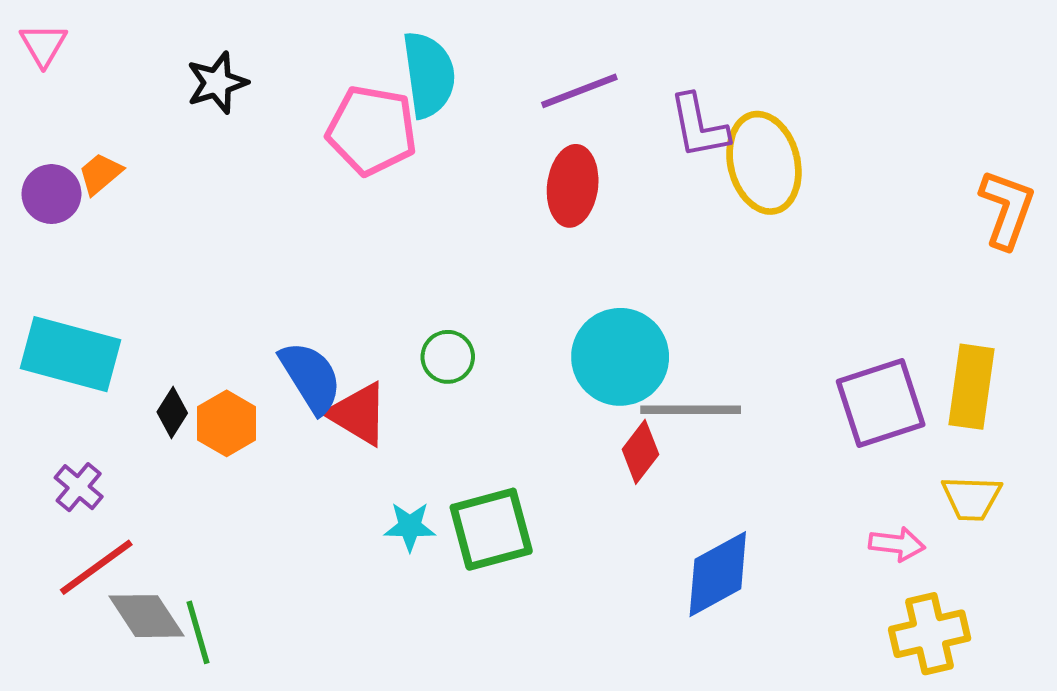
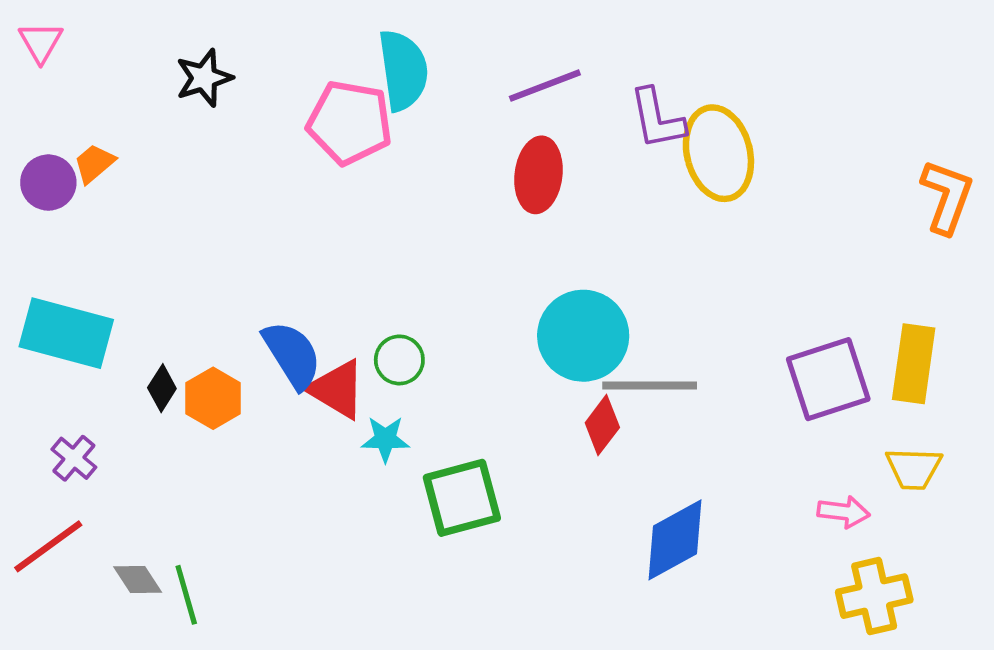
green circle: (448, 357) -> (399, 360), moved
cyan star: (410, 527) -> (385, 439), moved
red line: (96, 567) -> (48, 546), moved
gray diamond: (146, 616) -> (138, 579), size x0.7

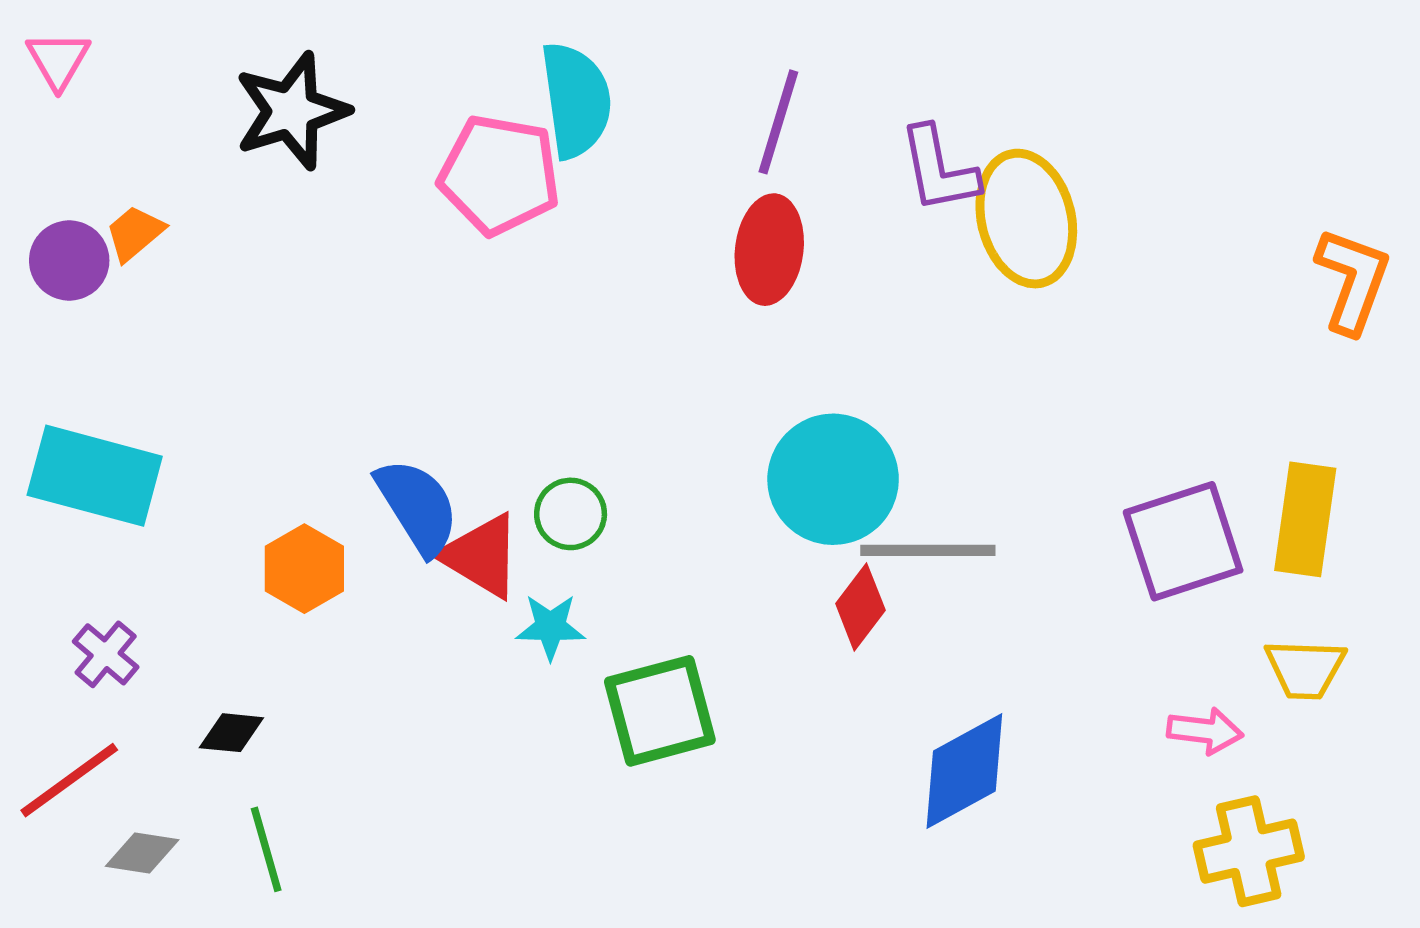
black star: (204, 78) -> (292, 111), size x1.4
purple line: (545, 86) -> (778, 122), turned -52
black diamond: (162, 388) -> (231, 733), moved, turned 63
gray diamond: (138, 579) -> (142, 853), moved, turned -48

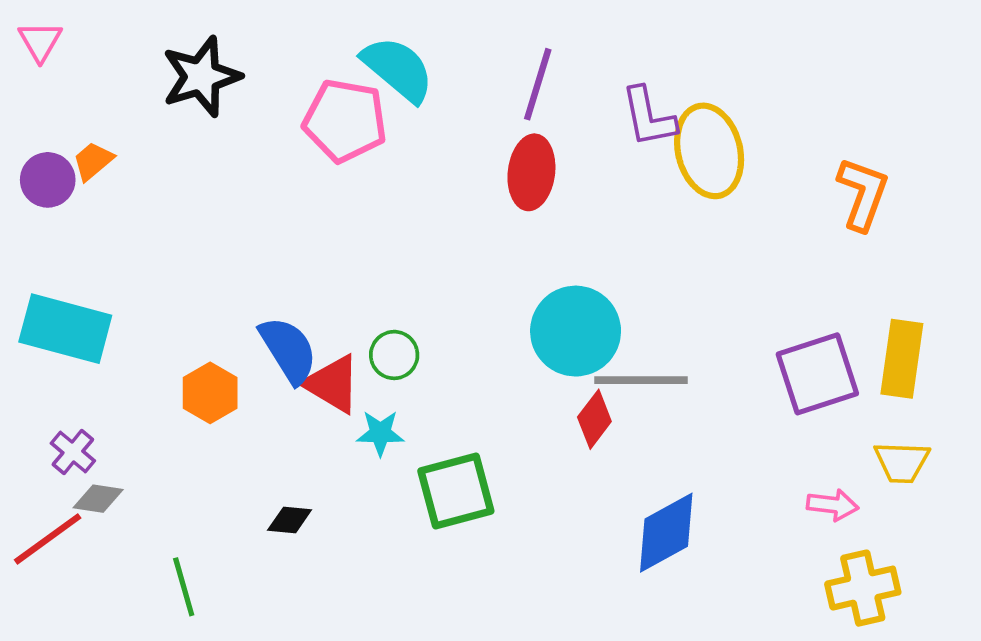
cyan semicircle: (576, 100) -> (398, 69), turned -42
orange L-shape: (1353, 281) -> (863, 194), moved
black diamond: (231, 733) -> (290, 520), moved
gray diamond: (142, 853) -> (98, 499), moved

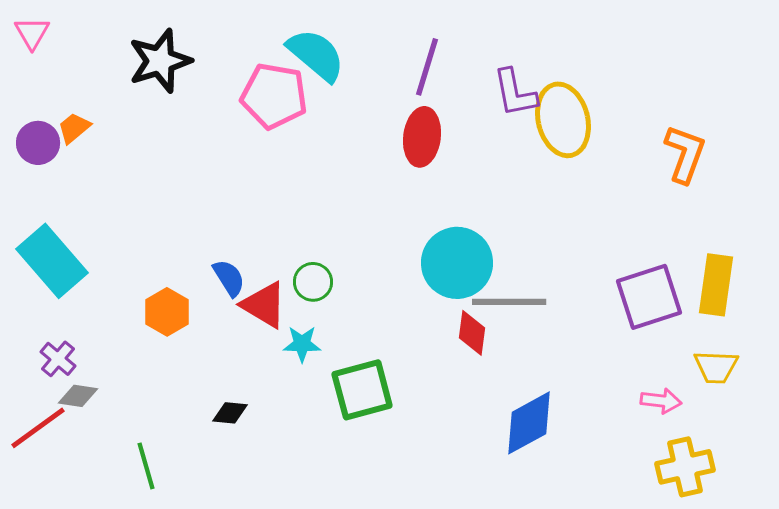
cyan rectangle: (65, 329) -> (52, 261), turned 34
blue semicircle: (288, 350) -> (229, 278), size x0.7
red diamond: (594, 419) -> (472, 333), turned -30

